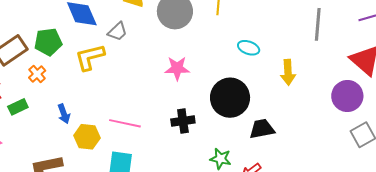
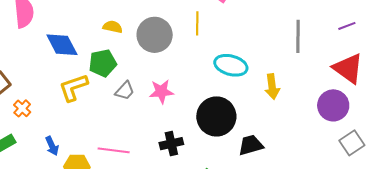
gray trapezoid: (118, 32) -> (125, 91), moved
green pentagon: (48, 42) -> (103, 63), moved
cyan ellipse: (249, 48) -> (231, 65), size x1.5

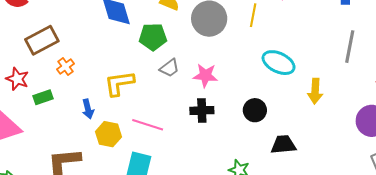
yellow L-shape: (73, 87) -> (119, 83), moved
black circle: (216, 116) -> (255, 110), size x0.6
black cross: (171, 144) -> (202, 110), moved

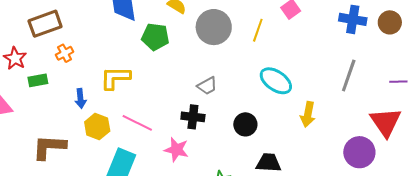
gray trapezoid: (169, 68) -> (207, 86), moved
pink star: (205, 76) -> (176, 150), moved

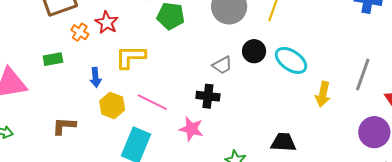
orange cross: (65, 53) -> (80, 32), turned -30
red star: (15, 58) -> (107, 23), moved
gray line: (349, 75) -> (363, 74), moved
black circle: (245, 124) -> (254, 51), moved
brown L-shape: (49, 147) -> (64, 126), size x0.7

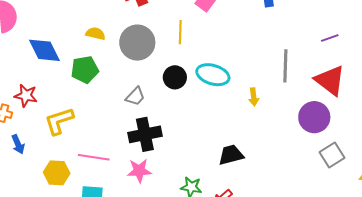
gray trapezoid: (222, 65) -> (135, 96), moved
blue arrow: (96, 77) -> (18, 144), moved
yellow arrow: (323, 94) -> (254, 97), size x0.7
black cross: (208, 96) -> (145, 134), size x1.4

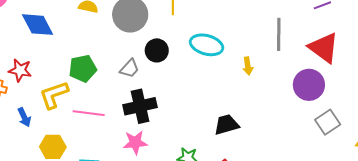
green pentagon: (85, 70) -> (83, 68), moved
black circle: (175, 77) -> (157, 50), moved
blue arrow: (18, 144) -> (24, 117), moved
pink line: (94, 157) -> (89, 113), moved

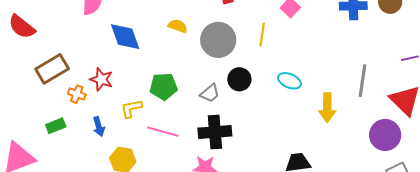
cyan ellipse: (207, 45) -> (289, 81), size x0.7
yellow arrow: (248, 66) -> (327, 108), size x1.6
yellow L-shape: (54, 95) -> (131, 108), size x0.7

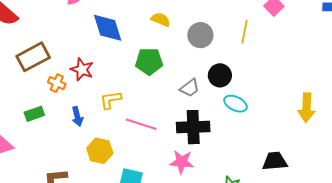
gray circle: (218, 40) -> (200, 35), size x0.7
cyan ellipse: (289, 81) -> (235, 104), moved
green pentagon: (164, 87) -> (149, 61), moved

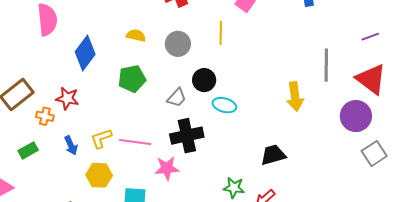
blue diamond: (108, 28) -> (85, 53), turned 64
yellow L-shape: (111, 100) -> (101, 138), moved
pink star: (182, 162) -> (167, 168), moved

